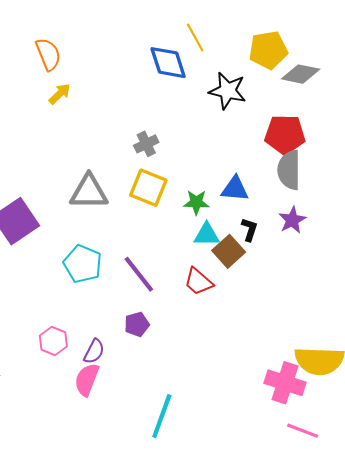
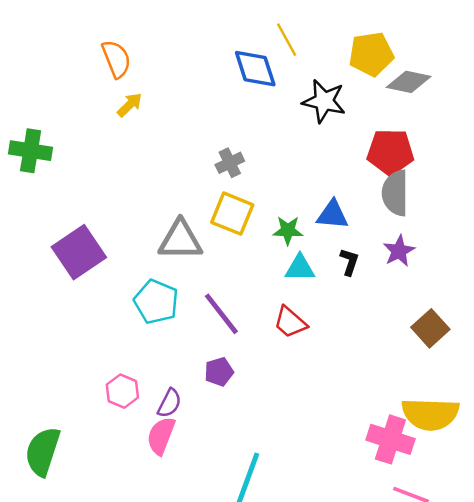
gray triangle: (89, 192) -> (180, 240), moved
brown square: (229, 251) -> (430, 328), moved

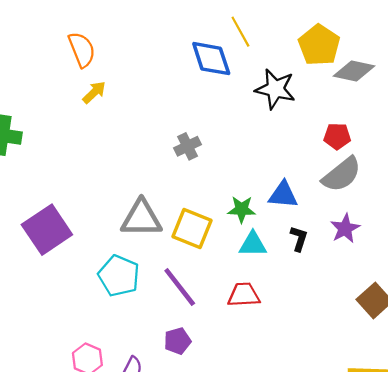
yellow pentagon: (371, 54) -> (319, 45), turned -30
red pentagon: (390, 152) -> (337, 136), size x0.6
gray semicircle: (395, 193) -> (342, 174), turned -129
yellow square: (232, 214) -> (192, 228), moved
red trapezoid: (290, 322) -> (244, 295), turned 136

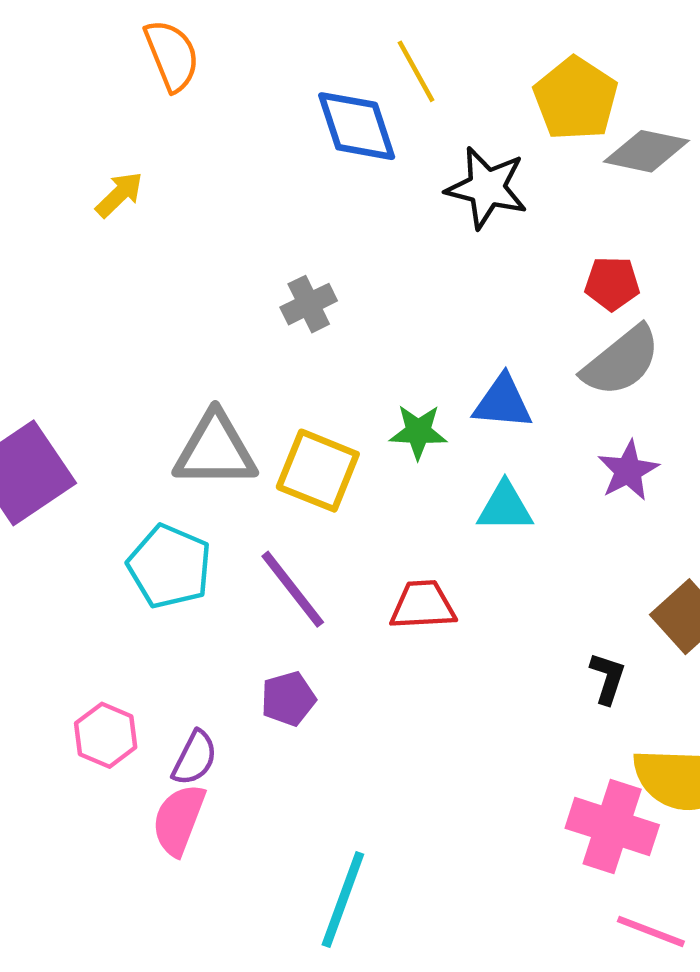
orange semicircle: (82, 50) -> (172, 55), moved
black L-shape: (299, 239) -> (608, 678), moved
cyan triangle: (253, 244) -> (505, 507), moved

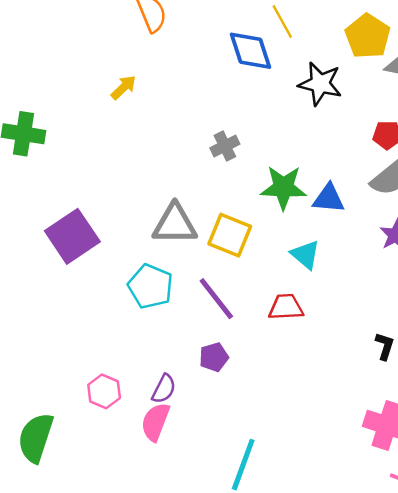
green star: (418, 432) -> (283, 187), moved, size x1.5
cyan triangle: (505, 507) -> (305, 255), moved, turned 40
pink hexagon: (106, 735) -> (104, 391), moved

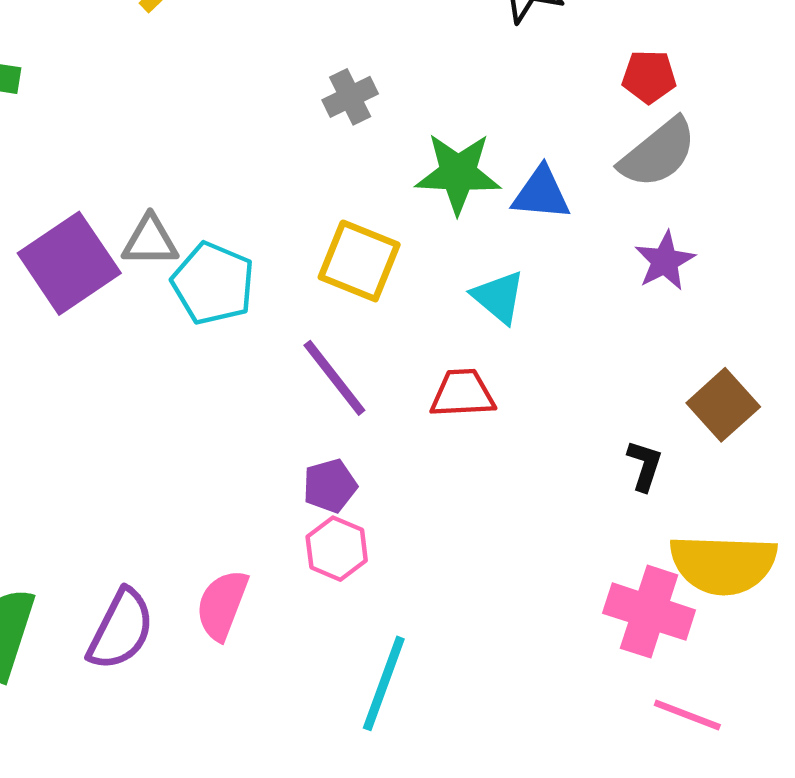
gray triangle: (175, 224) -> (150, 241), moved, size x0.7
cyan pentagon: (150, 286) -> (213, 283), moved
purple semicircle: (164, 389) -> (121, 630), moved, size x1.5
pink hexagon: (104, 391) -> (337, 549), moved

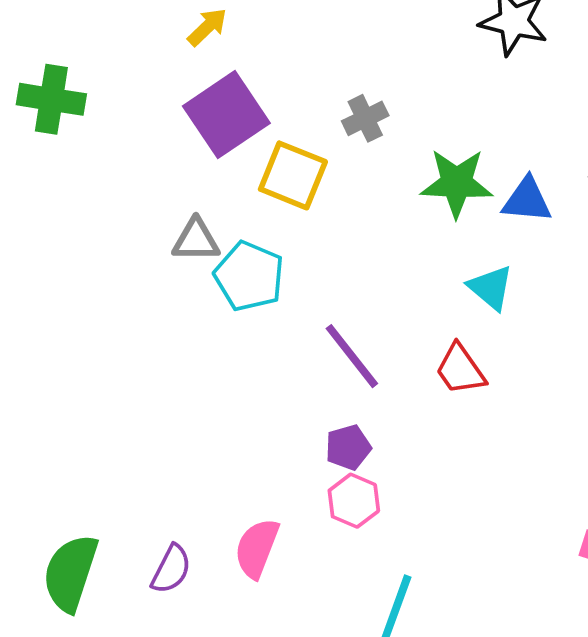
yellow square: (359, 261) -> (293, 175), moved
purple square: (69, 263) -> (226, 115), moved
red trapezoid: (463, 394) -> (460, 369), turned -122
purple semicircle: (121, 630) -> (171, 569), size x0.7

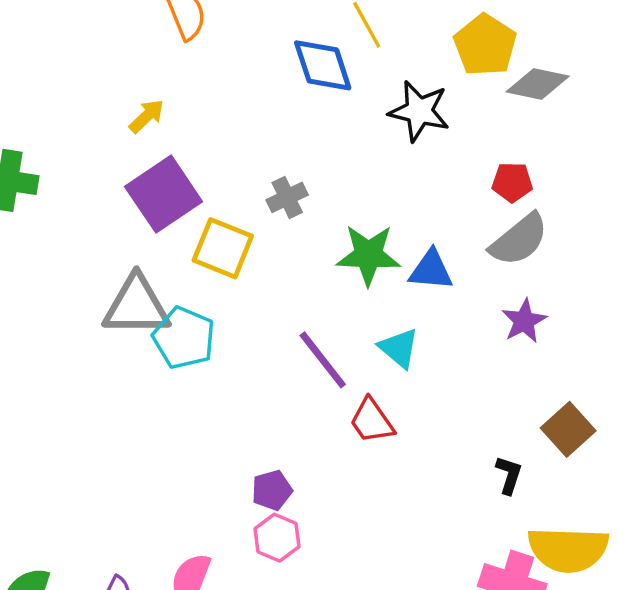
gray triangle: (196, 240) -> (136, 306), size x1.6
purple line: (352, 356) -> (323, 360), moved

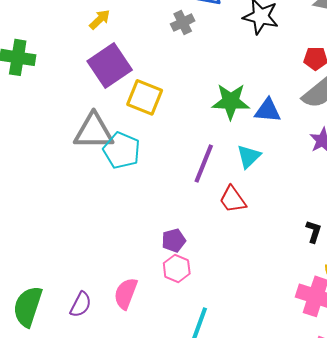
gray cross: (287, 197) -> (183, 22), moved
cyan triangle: (399, 348) -> (249, 156), turned 36
purple line: (323, 360) -> (204, 163), turned 60

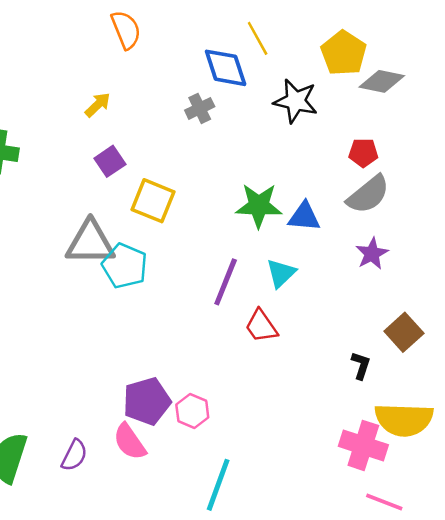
purple square: (110, 65) -> (110, 161), size x0.6
purple pentagon: (174, 240) -> (147, 401), moved, size x1.6
pink semicircle: (126, 293) -> (130, 442), turned -56

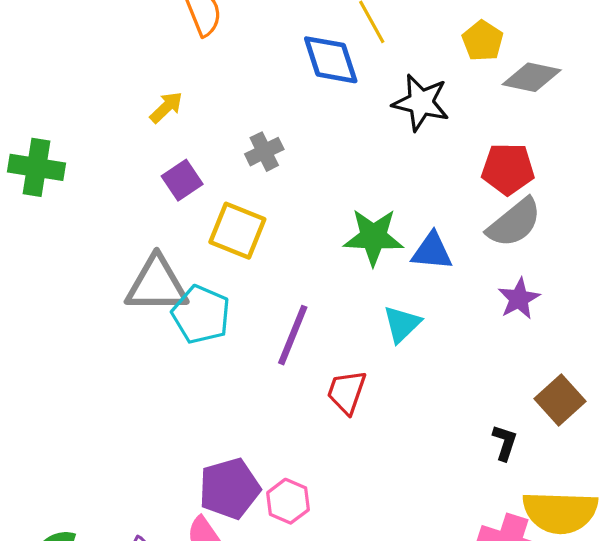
yellow pentagon: (344, 53) -> (483, 41), size x0.7
gray cross: (200, 108) -> (264, 152), moved
red pentagon: (363, 153) -> (508, 169), size x1.4
purple line: (226, 282) -> (293, 335), moved
red trapezoid: (261, 326) -> (347, 392), moved, turned 54

